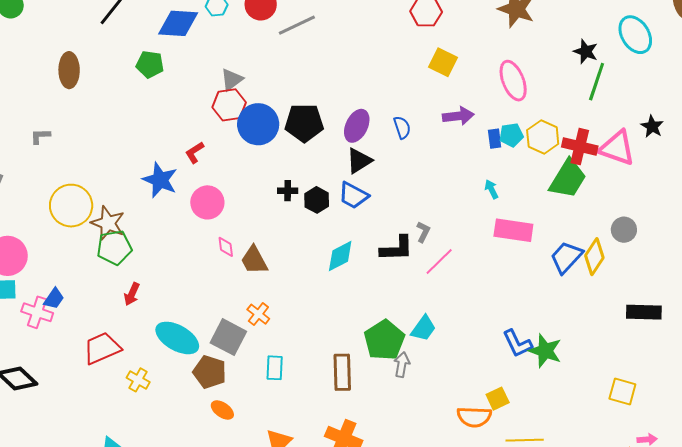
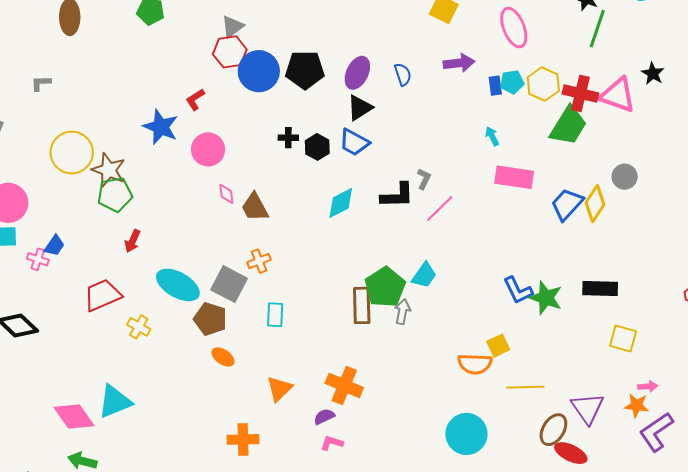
pink cross: (37, 312) -> (38, 259), size x0.7
black rectangle: (644, 312) -> (600, 288), moved
orange cross: (258, 314) -> (259, 261), turned 30
brown rectangle: (342, 372) -> (362, 305), moved

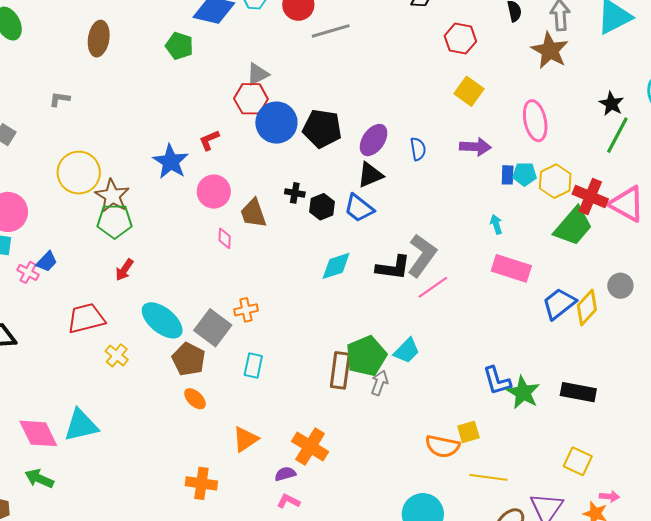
gray L-shape: (424, 179) -> (422, 255), size x2.0
brown trapezoid: (255, 207) -> (253, 213), moved
yellow square: (623, 339) -> (578, 461), moved

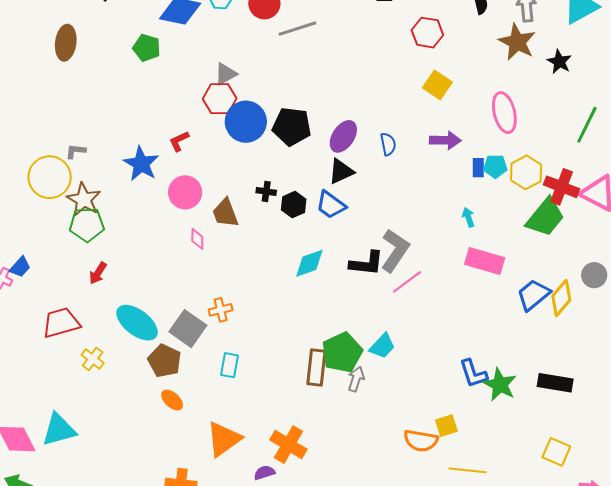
gray L-shape: (60, 99) -> (76, 151), moved
black star: (611, 104) -> (559, 62), moved
orange triangle: (245, 439) -> (224, 439), size x1.4

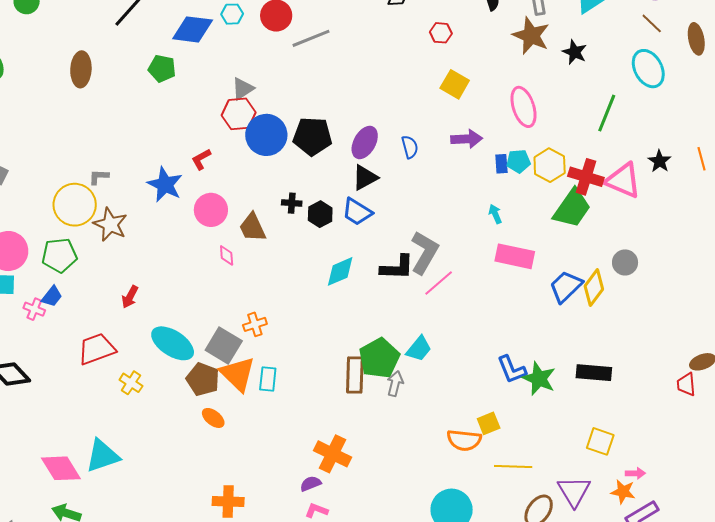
red hexagon: (427, 33) -> (441, 33), size x0.7
green pentagon: (87, 225) -> (59, 255), moved
orange triangle: (224, 439) -> (238, 374), moved, turned -36

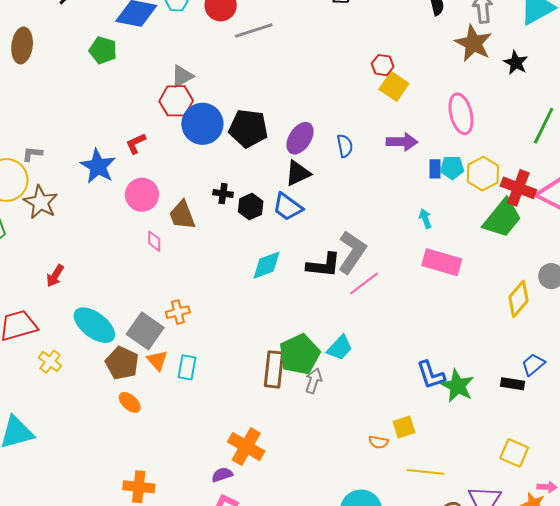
red hexagon: (441, 33) -> (383, 65), moved
blue trapezoid: (566, 287) -> (533, 364), moved, size x0.7
black rectangle: (594, 373) -> (513, 384), size x0.7
orange triangle: (238, 374) -> (157, 360), size x0.6
orange semicircle: (464, 440) -> (378, 442), size x0.6

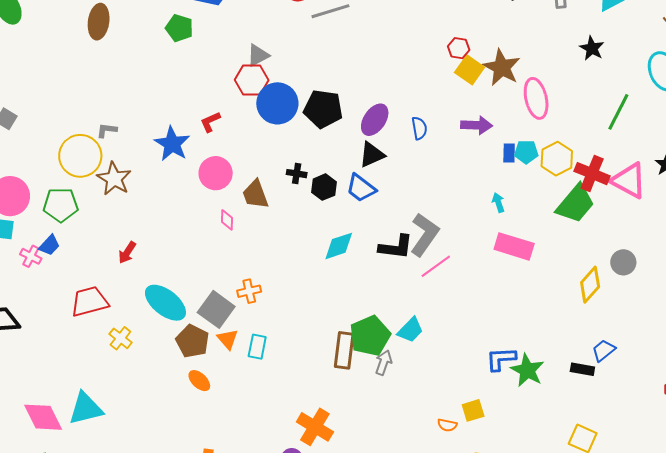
brown star: (473, 43) -> (502, 67), moved
blue L-shape: (431, 375) -> (501, 359), turned 104

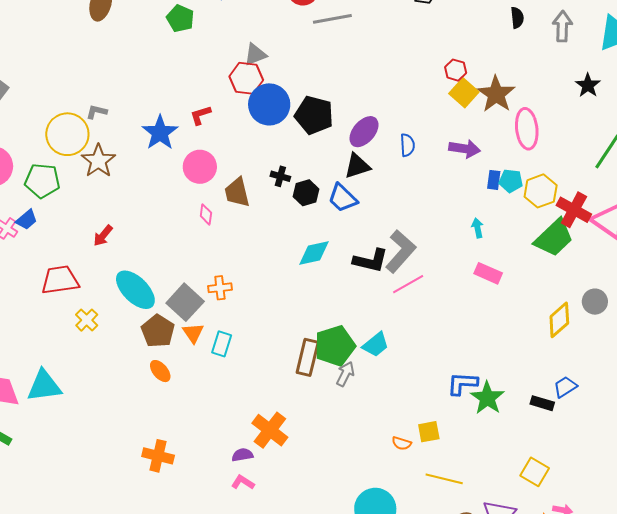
pink rectangle: (514, 246) -> (488, 273), size x0.7

